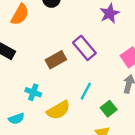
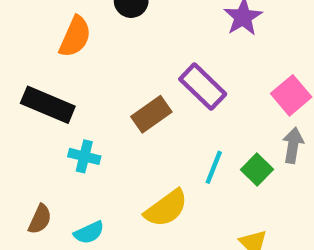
cyan cross: (33, 92) -> (84, 156), moved
green square: (109, 109) -> (257, 170), moved

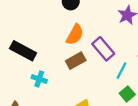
orange semicircle: (75, 37) -> (75, 35), moved
cyan line: (214, 167) -> (121, 71), moved

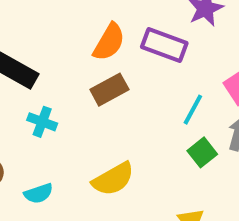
purple rectangle: (103, 49) -> (164, 45), moved, turned -30

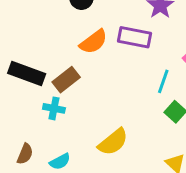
orange semicircle: (109, 42) -> (94, 42), turned 32
brown rectangle: (109, 90) -> (66, 80), moved

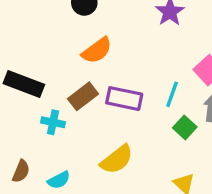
purple rectangle: (134, 37) -> (124, 99), moved
brown rectangle: (66, 80) -> (83, 96), moved

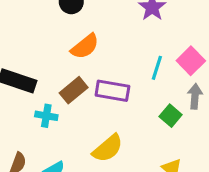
cyan line: (172, 94) -> (157, 68), moved

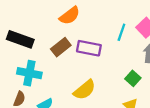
cyan cross: (46, 116) -> (29, 73), moved, size x1.5
green square: (171, 116) -> (133, 78), moved

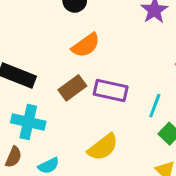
cyan line: (121, 32) -> (155, 106), moved

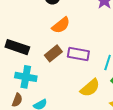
yellow semicircle: (103, 147) -> (90, 88), moved

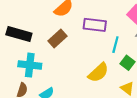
purple rectangle: (78, 54) -> (95, 25), moved

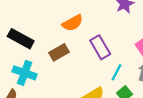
purple rectangle: (95, 25) -> (100, 47), turned 40

